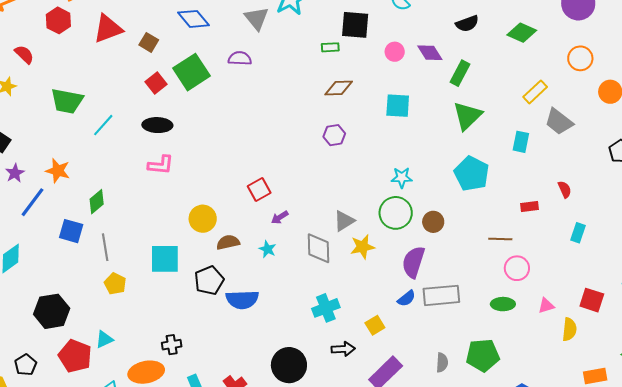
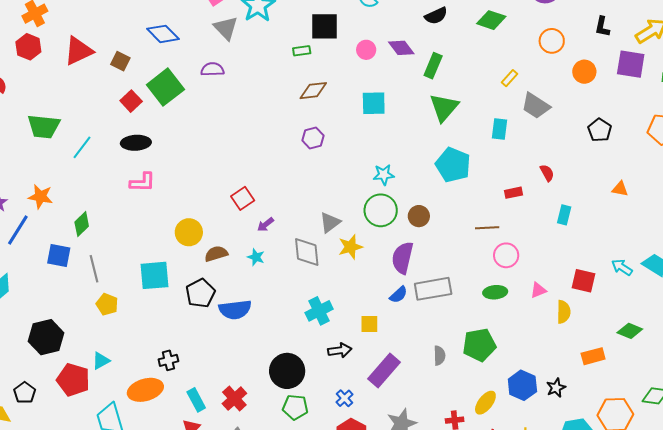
yellow rectangle: (535, 92) -> (510, 78), size x0.7
yellow square: (375, 325) -> (369, 324), turned 36

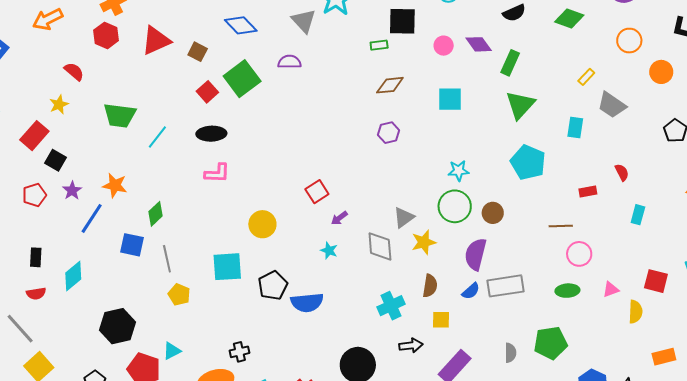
brown semicircle: (216, 254) -> (430, 286), moved, turned 115

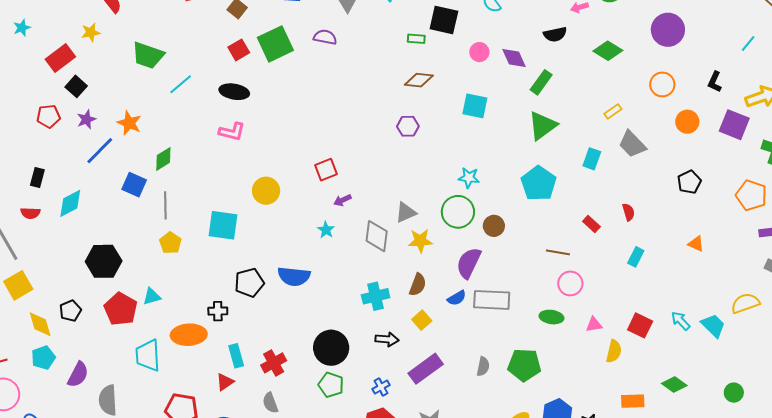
red rectangle: (588, 191) -> (591, 224), turned 42
black pentagon: (273, 285) -> (249, 283), moved
yellow square: (441, 320) -> (422, 320), turned 36

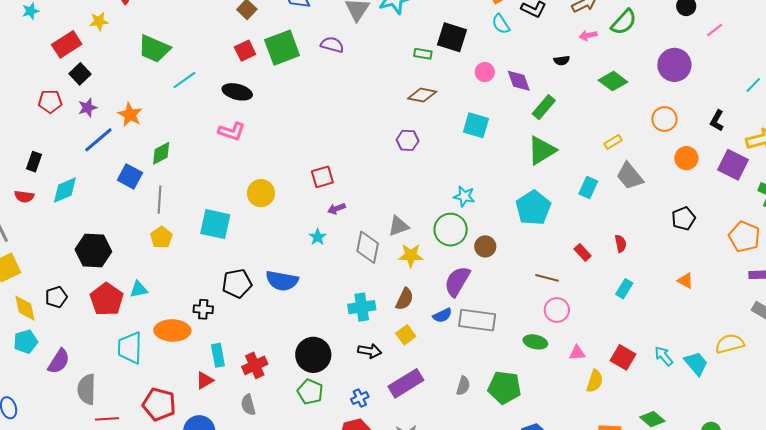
black semicircle: (555, 34) -> (562, 60), size x0.7

